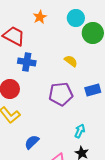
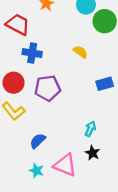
purple pentagon: (61, 94) -> (48, 88), moved

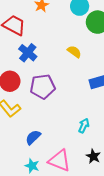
blue cross: (32, 53) -> (28, 53), turned 30
black star: (93, 153) -> (93, 156), moved

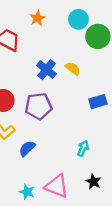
blue cross: (28, 53) -> (46, 70), moved
blue semicircle: (33, 137) -> (27, 148), moved

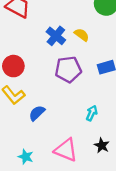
purple pentagon: (38, 106) -> (68, 69), moved
cyan star: (27, 192) -> (26, 157), moved

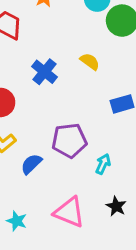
blue cross: (56, 36) -> (44, 72), moved
purple pentagon: (68, 69) -> (69, 140), moved

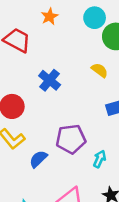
yellow semicircle: (90, 61) -> (100, 70), moved

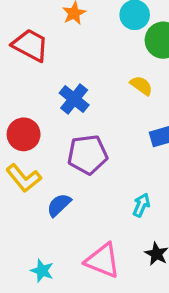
purple pentagon: (71, 139) -> (88, 155), moved

